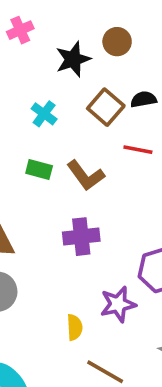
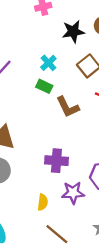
green rectangle: (39, 170) -> (44, 86), moved
purple cross: (81, 237) -> (56, 161), moved

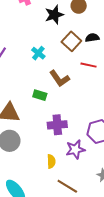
cyan cross: (48, 63) -> (38, 53), moved
green rectangle: (44, 86) -> (40, 95), moved

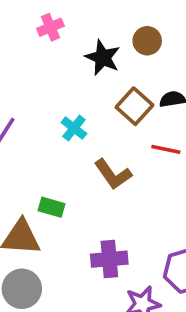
black star: (54, 15) -> (103, 58), turned -30
green rectangle: (40, 95) -> (51, 207), moved

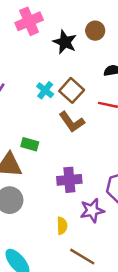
pink cross: (50, 27) -> (29, 21), size x1.5
brown square: (135, 106) -> (72, 90), moved

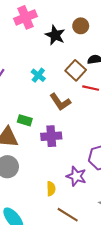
brown square: (72, 90) -> (76, 70), moved
purple cross: (69, 180) -> (51, 136), moved
purple star: (92, 210) -> (76, 176), turned 30

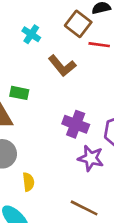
purple cross: (51, 136) -> (76, 124), moved, turned 30
yellow semicircle: (51, 189) -> (28, 182), moved

